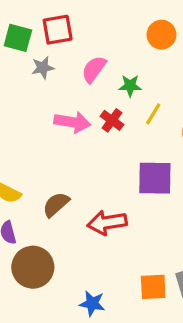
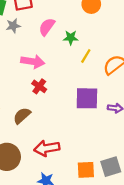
red cross: (112, 120) -> (39, 86), moved
red arrow: (107, 223) -> (47, 148), moved

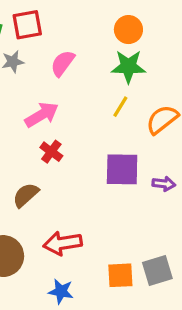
green star: (71, 38) -> (128, 66), moved, size x1.5
pink arrow: (33, 61) -> (42, 115), turned -40

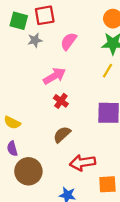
brown semicircle: (26, 195) -> (62, 134), moved
red arrow: (63, 243) -> (83, 163), moved

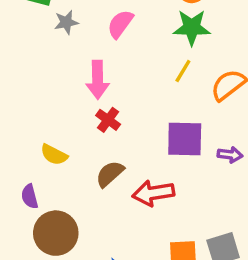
pink arrow: (54, 76) -> (98, 80), turned 120
yellow semicircle: (12, 123) -> (54, 155), moved
red arrow: (83, 163) -> (153, 193), moved

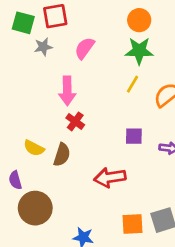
purple square: (185, 139) -> (134, 136), size x0.6
brown semicircle: (110, 174) -> (62, 155), moved, turned 150

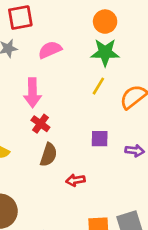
pink semicircle: (85, 48) -> (50, 50), turned 30
brown semicircle: (62, 155) -> (49, 155), moved
red arrow: (110, 177) -> (75, 180), size x0.6

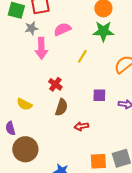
yellow line: (98, 86) -> (82, 56), moved
pink arrow: (32, 93) -> (41, 48), moved

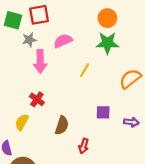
red cross: (55, 84) -> (37, 99), moved
yellow semicircle: (24, 104) -> (22, 122), turned 91
red arrow: (81, 126) -> (84, 146), turned -64

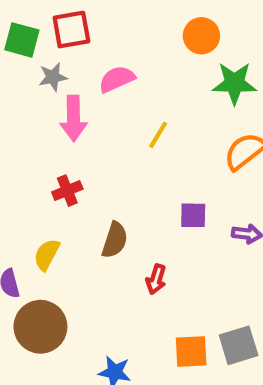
green star: (107, 43) -> (234, 83), moved
red cross: (37, 99) -> (67, 191), turned 32
yellow semicircle: (22, 122) -> (47, 255), moved

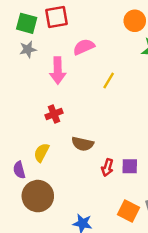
gray star: (53, 77) -> (28, 49), moved
purple square: (193, 215) -> (130, 166), moved
brown semicircle: (115, 240) -> (83, 144), turned 85
orange square: (191, 352) -> (129, 211), turned 30

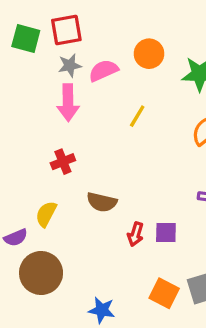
orange circle: (135, 21) -> (149, 54), moved
gray star: (28, 49) -> (70, 65), moved
purple semicircle: (19, 170) -> (16, 238), turned -98

